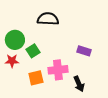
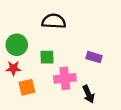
green square: (33, 51) -> (47, 57), moved, turned 32
orange square: (36, 78) -> (27, 87), moved

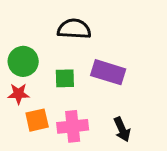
purple rectangle: (94, 57) -> (108, 72), moved, size x1.5
pink cross: (65, 78) -> (73, 126), moved

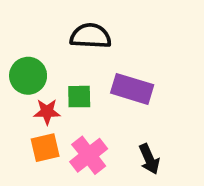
red star: (19, 94) -> (47, 112), moved
pink cross: (73, 126) -> (89, 155), turned -32

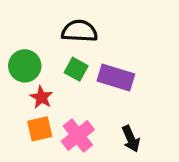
green square: (79, 97) -> (76, 69), moved, turned 30
red star: (47, 112) -> (41, 97), turned 30

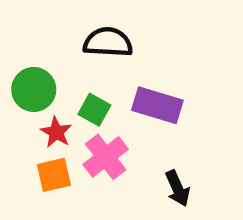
green square: (76, 69) -> (94, 110), moved
pink cross: (78, 135) -> (106, 157), moved

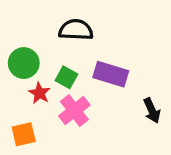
orange square: (54, 175) -> (24, 134), moved
black arrow: (178, 188) -> (152, 111), moved

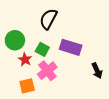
black semicircle: (76, 30) -> (48, 19), turned -65
orange square: (24, 134) -> (27, 86), moved

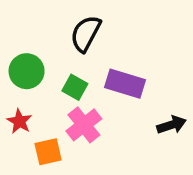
red star: (25, 60) -> (19, 121), moved
black arrow: (97, 71) -> (172, 125), turned -84

